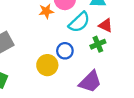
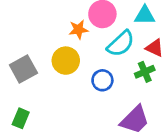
yellow circle: (47, 65) -> (66, 61), moved

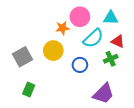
green rectangle: (21, 118) -> (29, 89), moved

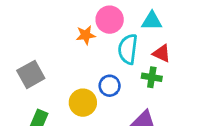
cyan semicircle: (93, 38) -> (128, 49), turned 140
yellow circle: (53, 51) -> (83, 103), moved
green cross: (111, 59) -> (152, 77), turned 32

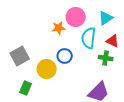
cyan triangle: (152, 21) -> (106, 18), turned -35
blue circle: (110, 86) -> (65, 56), moved
yellow circle: (83, 103) -> (47, 69), moved

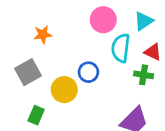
orange star: (59, 28) -> (43, 35), moved

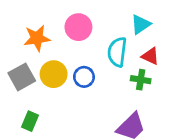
pink circle: (103, 20) -> (78, 27), moved
orange star: (43, 35) -> (37, 38), size x1.4
yellow circle: (64, 90) -> (54, 74), moved

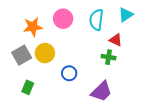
cyan triangle: (141, 24) -> (126, 15), moved
cyan semicircle: (117, 52) -> (96, 20), moved
blue circle: (84, 77) -> (69, 73), moved

